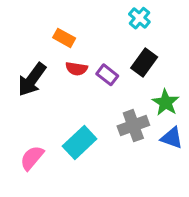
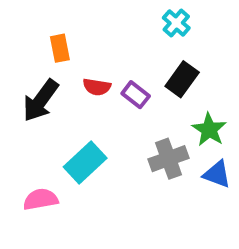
orange rectangle: (64, 38) -> (60, 48), moved, turned 50
cyan rectangle: (80, 142) -> (85, 163), moved
pink semicircle: (32, 158) -> (41, 199), turned 40

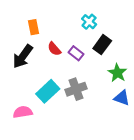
cyan cross: (176, 23) -> (89, 22), moved
red semicircle: (97, 87) -> (54, 49), turned 40
gray cross: (168, 159) -> (76, 89), moved

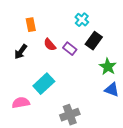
black arrow: (23, 57) -> (21, 52), size x0.7
gray cross: (76, 89) -> (70, 115), moved

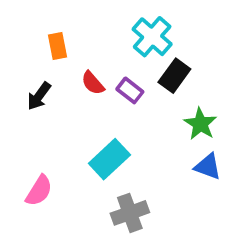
cyan cross: (82, 20) -> (152, 37), size x1.5
cyan rectangle: (44, 84) -> (109, 159), moved
pink semicircle: (21, 103) -> (39, 191), turned 132

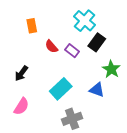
black arrow: (39, 96) -> (21, 73), moved
blue triangle: (208, 167) -> (97, 90), moved

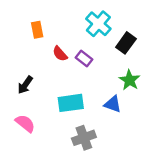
black rectangle: (97, 42) -> (126, 43), moved
cyan rectangle: (61, 89) -> (71, 103), turned 35
pink semicircle: (21, 106) -> (25, 123), turned -84

